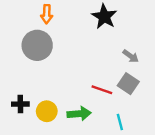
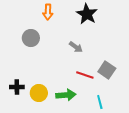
orange arrow: (47, 14) -> (48, 12), moved
gray circle: (37, 45) -> (31, 38), size x0.7
gray arrow: (131, 56) -> (76, 47), moved

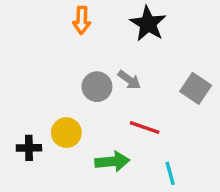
gray circle: (31, 38) -> (97, 87), moved
gray square: (107, 70) -> (196, 88), moved
yellow circle: (39, 93) -> (66, 133), moved

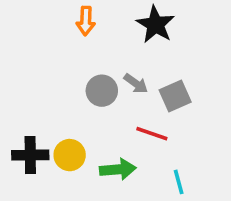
gray square: (196, 88) -> (175, 96), moved, turned 32
yellow circle: (66, 133) -> (70, 155), moved
black cross: (29, 148) -> (30, 155), size x1.4

